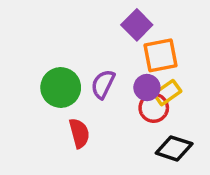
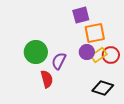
purple square: (137, 25) -> (81, 15), turned 30
purple semicircle: (103, 84) -> (59, 61), moved
red circle: (154, 108) -> (111, 55), moved

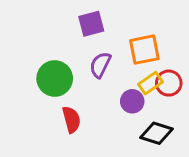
purple square: (81, 15) -> (91, 24), moved
purple circle: (87, 52) -> (132, 101), moved
purple semicircle: (59, 61) -> (100, 65), moved

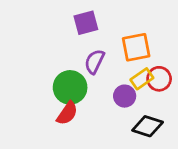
green circle: (55, 78) -> (70, 87), moved
red semicircle: (71, 120) -> (67, 113), turned 50

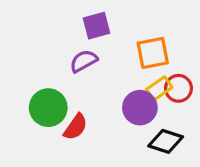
purple semicircle: (94, 62) -> (84, 61), moved, turned 35
green circle: (70, 87) -> (48, 108), moved
purple circle: (125, 96) -> (140, 108), size x1.4

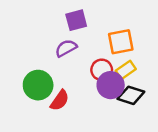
red circle: (178, 88) -> (102, 70), moved
black diamond: (166, 141) -> (131, 95), moved

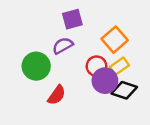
orange square: (121, 42) -> (115, 40), turned -30
green circle: (38, 85) -> (36, 66), moved

